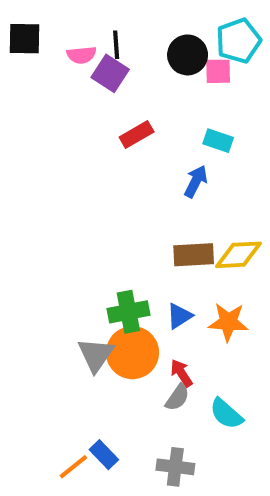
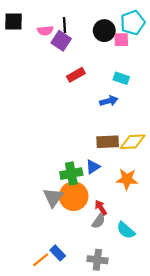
blue arrow: (196, 181) -> (109, 101), turned 48
blue triangle: (179, 316) -> (93, 167), moved

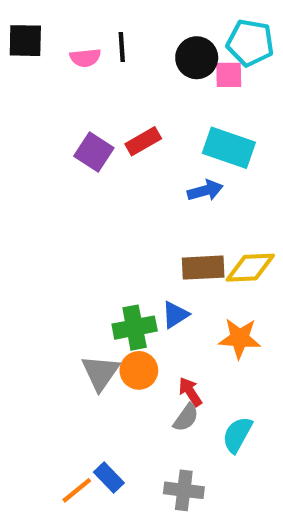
cyan pentagon: (133, 23) -> (250, 43), turned 30
purple square: (61, 41) -> (94, 152), moved
cyan rectangle: (121, 78) -> (229, 148), size x1.6
orange circle: (74, 196) -> (139, 370), size x0.7
cyan semicircle: (126, 230) -> (237, 435), turned 78

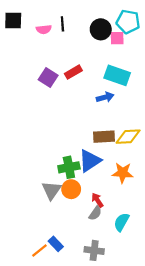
blue triangle: (175, 315) -> (90, 161), size x1.6

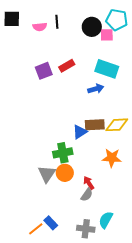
purple square: (48, 78) -> (44, 71), turned 36
blue triangle: (90, 161) -> (80, 132), moved, size x0.7
cyan semicircle: (122, 222) -> (106, 220), moved

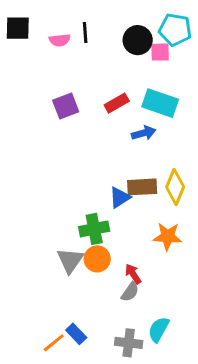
red rectangle: (67, 66) -> (117, 103), moved
yellow diamond: (117, 125) -> (175, 187), turned -65

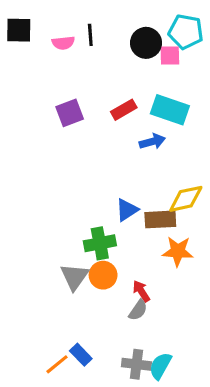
brown rectangle: (142, 187) -> (160, 219), moved
yellow diamond: (175, 187) -> (186, 199), turned 56
cyan semicircle: (159, 329) -> (160, 366), moved

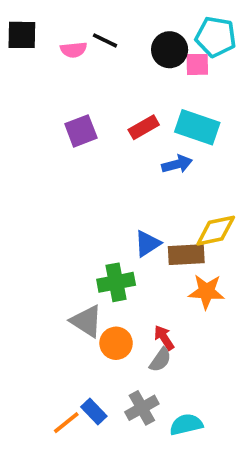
black line: (90, 35) -> (105, 40), turned -60
orange circle: (103, 275) -> (116, 343), moved
gray triangle: (74, 277) -> (86, 321), turned -32
gray cross: (136, 364) -> (142, 408), moved, turned -36
cyan semicircle: (160, 366) -> (186, 424), turned 48

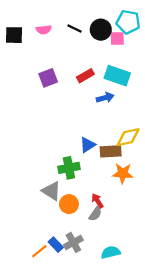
black square: (22, 35) -> (14, 35), moved
black line: (105, 40) -> (74, 29), moved
gray cross: (142, 408) -> (73, 242), moved

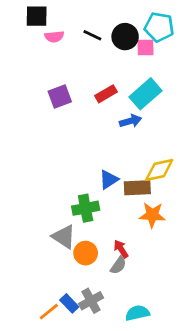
black square: (14, 35) -> (37, 16), moved
cyan rectangle: (117, 76) -> (146, 94), turned -60

